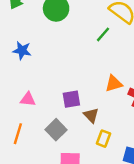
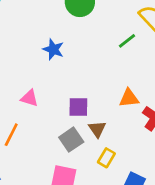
blue star: (22, 51) -> (53, 49), moved
gray square: (56, 130) -> (71, 140), moved

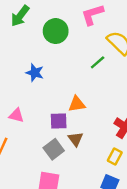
orange triangle: (129, 98) -> (77, 104), moved
yellow rectangle: (106, 158) -> (115, 157), moved

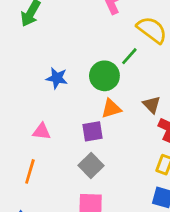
green circle: (56, 31) -> (104, 76), moved
brown triangle: (76, 139) -> (152, 105), moved

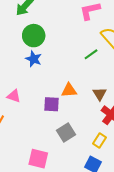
green circle: (104, 76) -> (34, 36), moved
gray square: (91, 166) -> (66, 132), moved

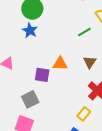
brown triangle: (100, 94) -> (90, 62), moved
gray square: (66, 132) -> (30, 99), moved

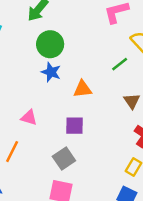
orange triangle: (60, 64) -> (83, 89), moved

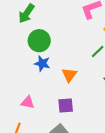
orange triangle: (83, 89) -> (69, 75), turned -42

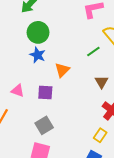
purple square: (66, 105) -> (45, 93), moved

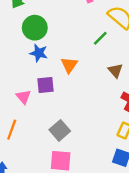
pink triangle: (18, 91) -> (23, 97), turned 40
purple square: (45, 93) -> (46, 85), moved

